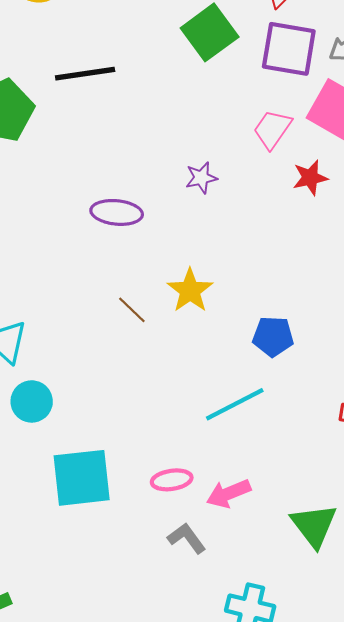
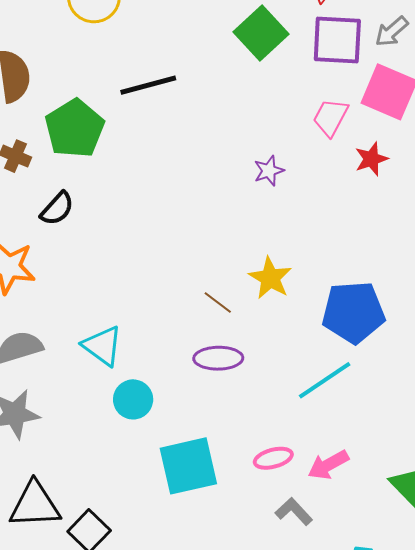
purple ellipse: (117, 212) -> (218, 358), moved
blue pentagon: (273, 336) -> (353, 312), size x1.6

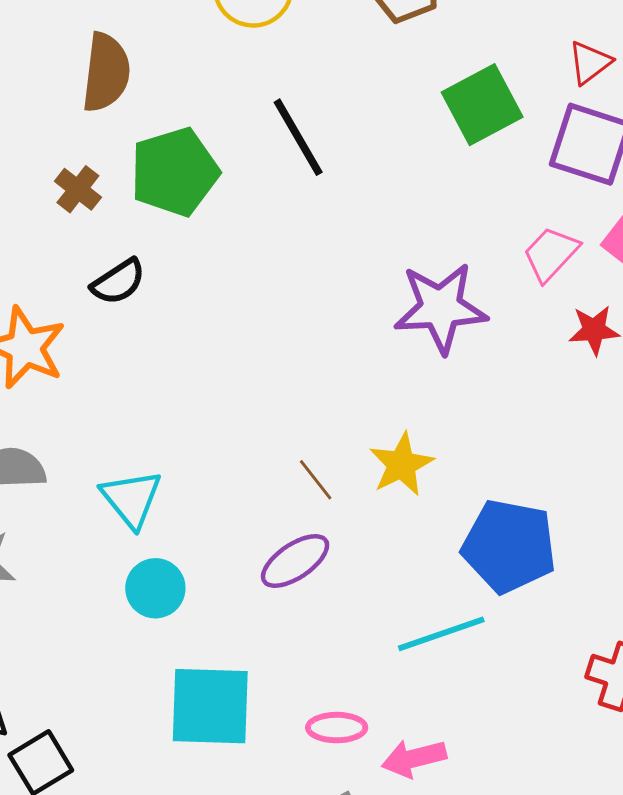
black line: (148, 85) -> (298, 137), turned 60
purple star: (269, 171) -> (441, 308), size x2.0
purple ellipse: (218, 358) -> (295, 561), turned -48

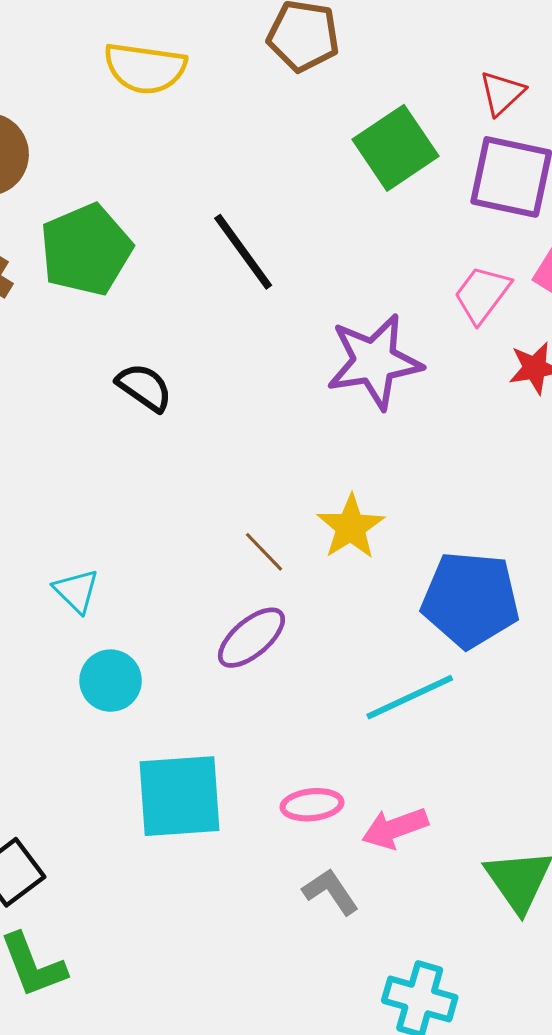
black line: (298, 137) -> (243, 252), moved
black semicircle: (118, 282) -> (144, 387), moved, turned -106
cyan triangle: (131, 499) -> (76, 591), size x0.7

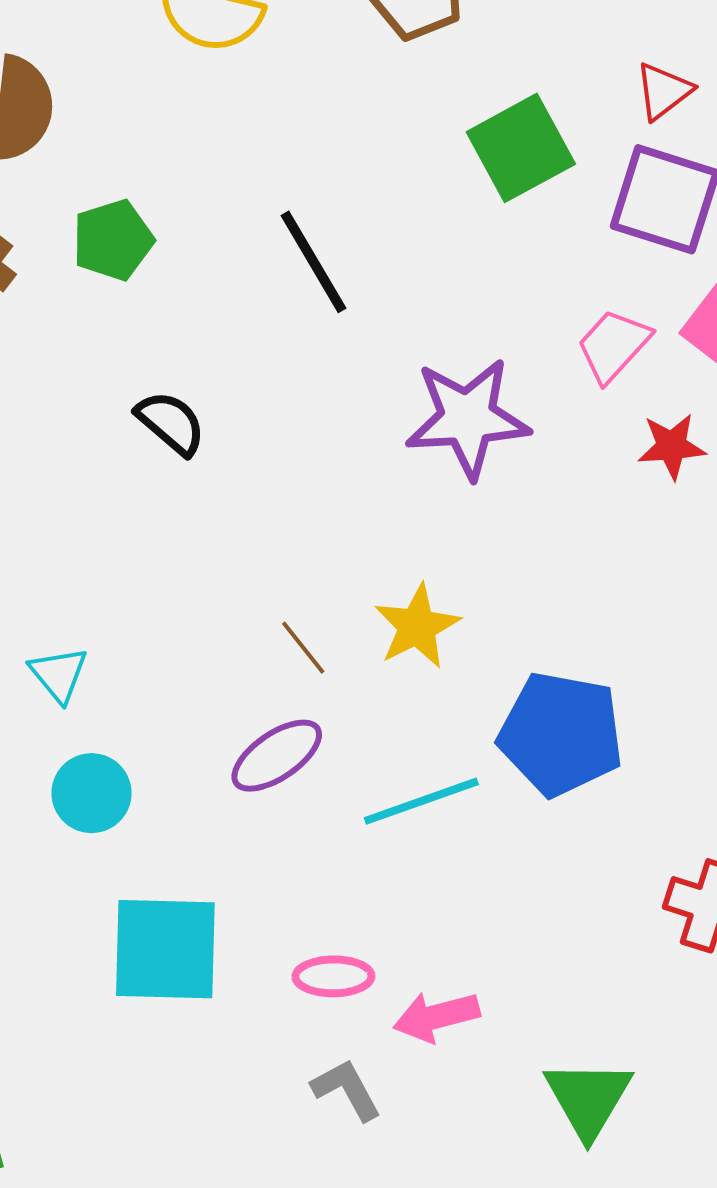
green pentagon: (86, 250) -> (113, 240), size x0.7
cyan line: (410, 697) -> (421, 801), moved

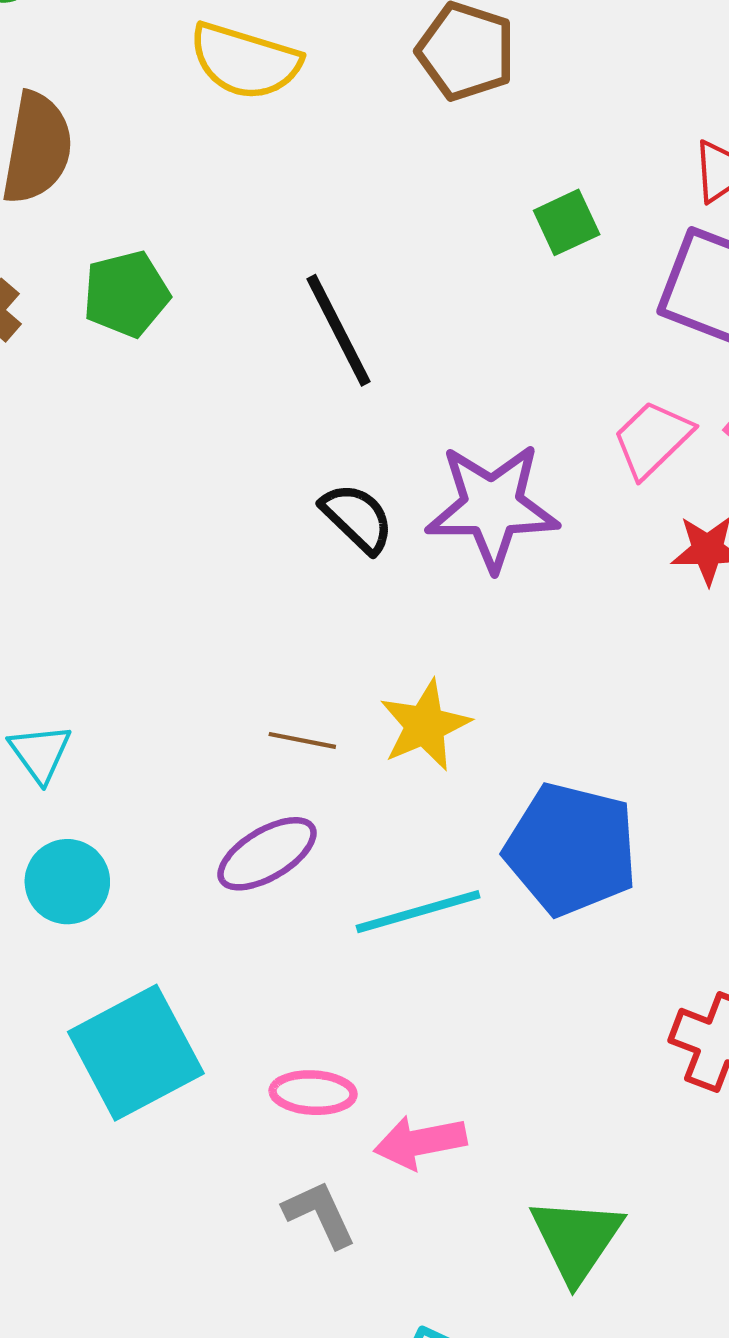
green square: (521, 148) -> (567, 222), size x0.6
black semicircle: (171, 423) -> (357, 518), moved
brown line: (303, 648) -> (302, 740), turned -44
cyan square: (165, 949) -> (136, 1053), turned -33

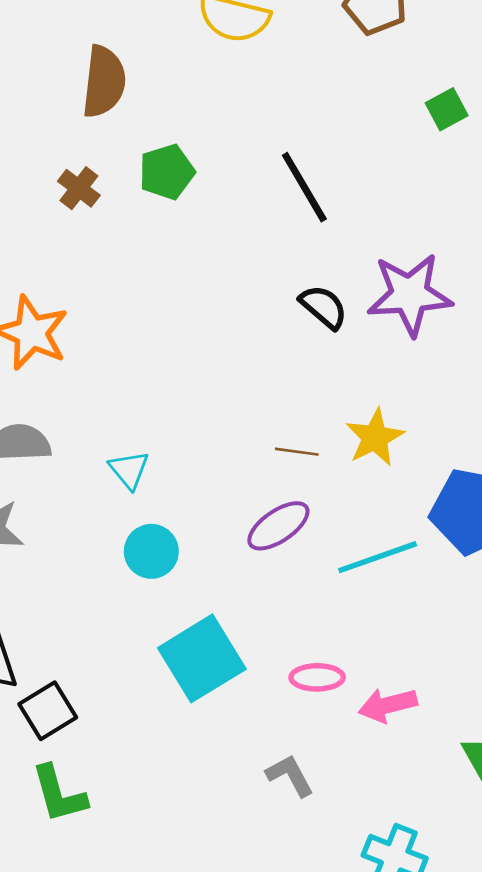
gray L-shape: (320, 1214) -> (290, 776), moved

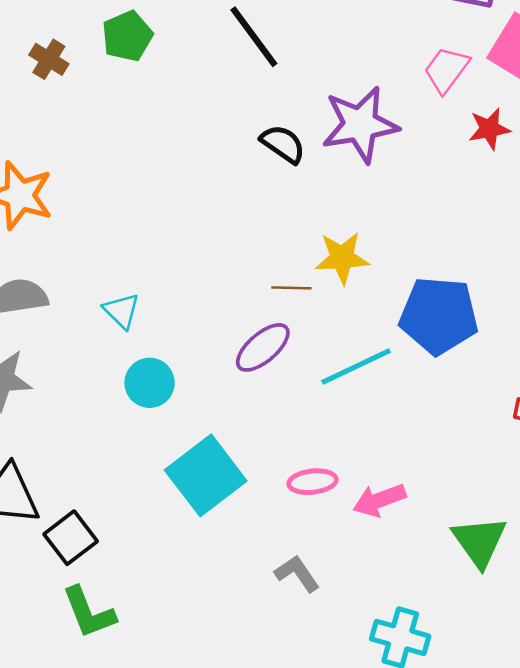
yellow star: (375, 437) -> (342, 258), turned 30
brown line: (297, 452) -> (291, 288), moved

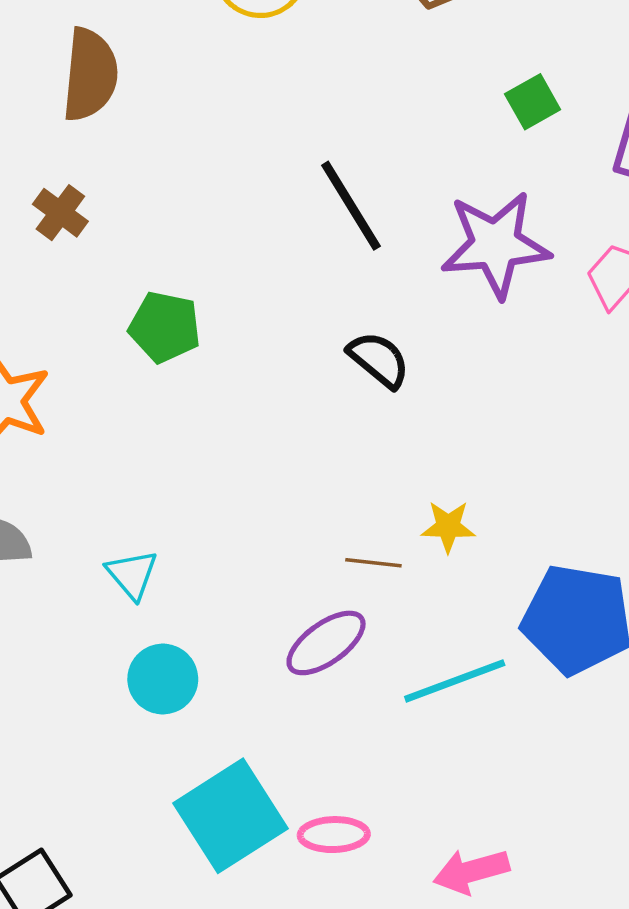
green pentagon: (127, 36) -> (165, 327), moved, turned 30
purple star: (360, 124) -> (495, 245), moved
yellow star: (342, 258) -> (448, 527), size x0.7
pink ellipse: (312, 482) -> (334, 835), moved

